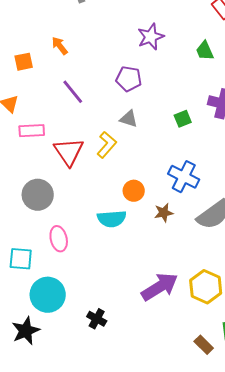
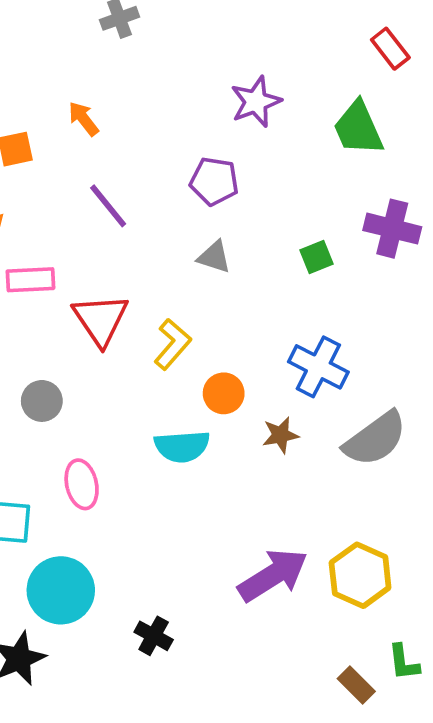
green trapezoid: (205, 51) -> (358, 128), size x1.5
yellow L-shape: (107, 145) -> (173, 344), moved
gray circle: (38, 195) -> (42, 401), size x0.7

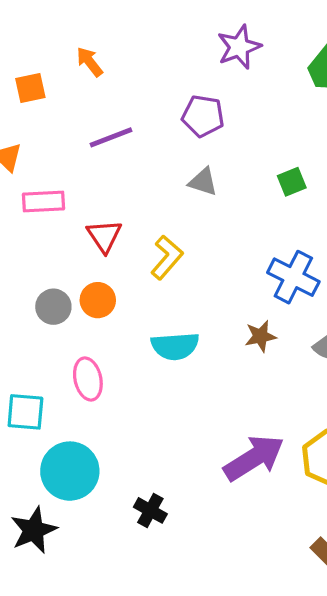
purple line: (108, 206) -> (111, 137), turned -72
red triangle: (101, 320) -> (104, 236), size x0.7
orange circle: (224, 393) -> (98, 300), moved

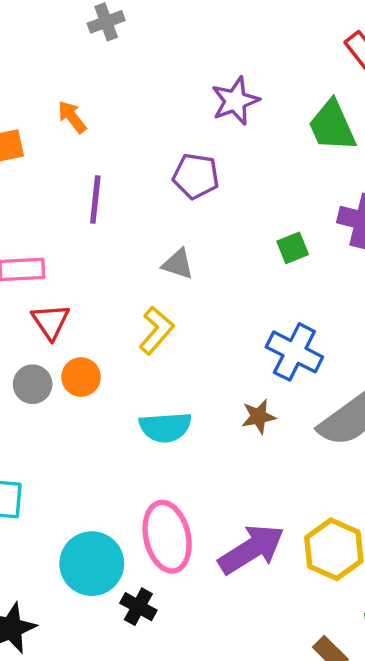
purple line: (111, 137) -> (95, 199), turned -63
gray triangle: (203, 182) -> (178, 264), moved
red triangle: (104, 236) -> (51, 321), moved
pink ellipse: (88, 379) -> (167, 537), moved, size x1.5
cyan circle: (70, 471) -> (92, 564), moved

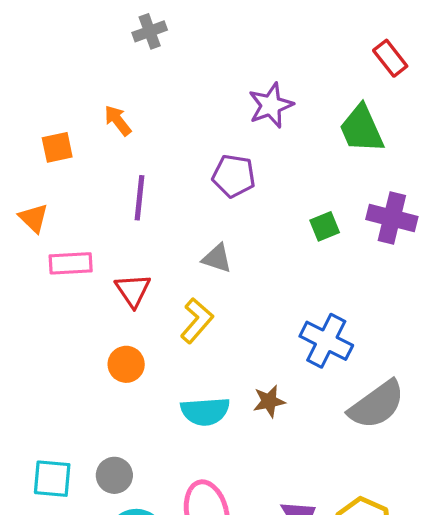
green square: (293, 248) -> (325, 226), moved
red triangle: (51, 321) -> (133, 290), moved
gray circle: (33, 384) -> (114, 475), moved
brown star: (259, 417) -> (269, 401), moved

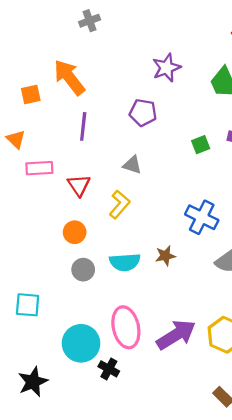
orange arrow: (118, 120) -> (69, 77), size x1.8
gray circle: (114, 475) -> (83, 270), moved

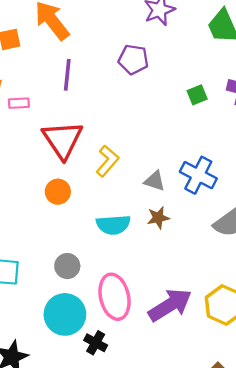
gray triangle: (132, 165) -> (155, 181), moved
pink rectangle: (39, 168) -> (19, 103), moved, size x0.7
red triangle: (79, 185) -> (63, 140), size x1.6
gray circle: (83, 270) -> (67, 266), moved

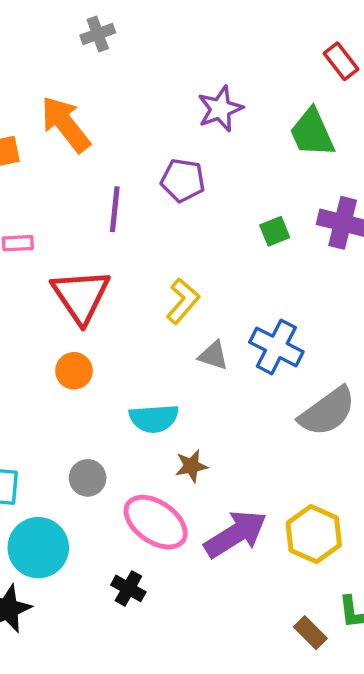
purple line: (67, 75) -> (115, 209), moved
yellow L-shape: (107, 161) -> (183, 301), moved
brown star: (158, 218) -> (191, 466), moved
pink ellipse: (115, 297) -> (156, 522), turned -42
cyan circle: (65, 314) -> (38, 548), moved

